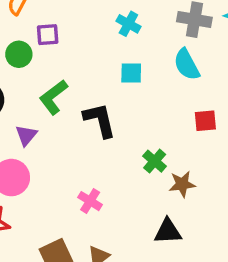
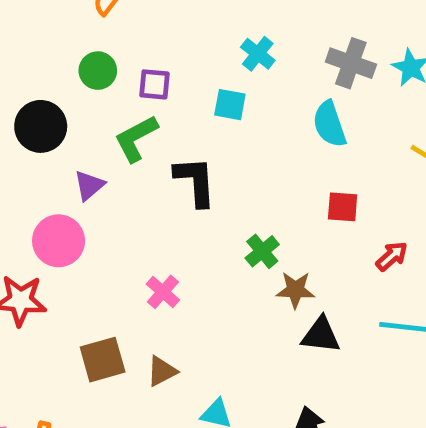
purple square: (48, 35) -> (154, 84), moved
cyan square: (131, 73) -> (230, 105), moved
black triangle: (168, 231) -> (321, 335), moved

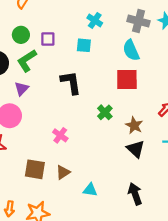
green L-shape: (136, 138) -> (27, 61), moved
red square: (343, 207) -> (127, 80), moved, size x1.5
brown star: (295, 290) -> (134, 125), moved, turned 30
black triangle: (321, 335) -> (136, 149), turned 42
brown square: (103, 360) -> (35, 169), turned 30

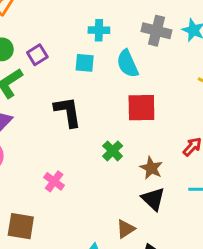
cyan cross: (95, 20) -> (99, 30), turned -32
purple square: (48, 39) -> (37, 55), turned -32
cyan semicircle: (131, 50) -> (127, 64), moved
brown triangle: (63, 172) -> (126, 229), moved

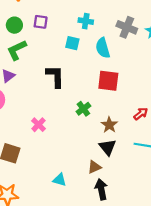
purple square: (37, 55) -> (41, 22), moved, turned 32
brown triangle: (126, 229) -> (94, 167), moved

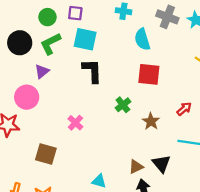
cyan square: (72, 43) -> (85, 39), moved, size x1.5
black triangle: (108, 147) -> (161, 164), moved

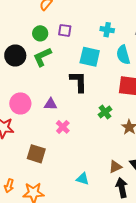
cyan square: (85, 39) -> (90, 57), moved
purple triangle: (42, 71) -> (51, 104), moved, turned 40

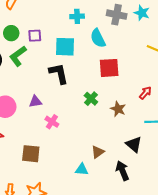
purple square: (65, 30) -> (35, 36), moved
brown triangle: (115, 167) -> (98, 152), moved

